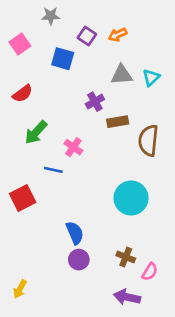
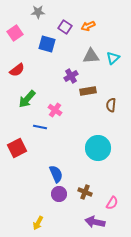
brown semicircle: (148, 140) -> (111, 105), size x0.6
brown cross: (126, 257) -> (85, 192), moved
yellow arrow: (20, 289) -> (38, 223), moved

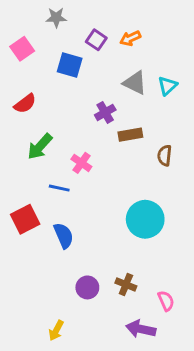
gray triangle: (91, 56) -> (135, 83), turned 30
blue semicircle: (56, 174) -> (64, 236), moved
pink semicircle: (112, 203) -> (166, 301), turned -56

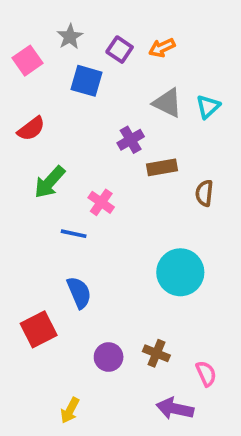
gray star: (56, 18) -> (70, 37), moved, turned -30
red square: (25, 219) -> (39, 329), moved

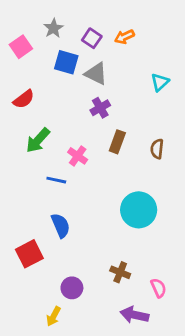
gray triangle: (167, 103) -> (96, 74), moved
brown rectangle: (162, 167) -> (117, 142), moved, turned -60
purple circle: (109, 357) -> (72, 288), moved

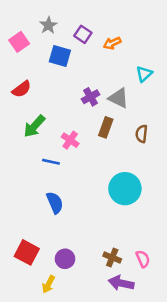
orange arrow: (124, 37) -> (112, 43), moved
gray triangle: (96, 74) -> (119, 98), moved
red square: (29, 254) -> (27, 252), moved, turned -35
brown cross: (120, 272) -> (112, 258), moved

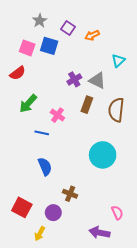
pink square: (19, 42) -> (27, 48), moved, turned -35
brown semicircle: (142, 134) -> (116, 110), size x1.6
brown cross: (112, 258) -> (70, 194), moved

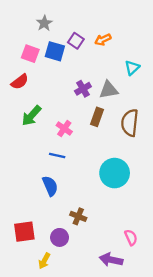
purple square: (68, 28) -> (76, 41), moved
gray triangle: (97, 80) -> (109, 90), turned -36
blue line: (42, 133) -> (57, 155), moved
red square: (22, 207) -> (24, 232), turned -36

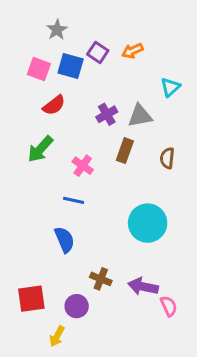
red semicircle: (20, 82) -> (54, 105), moved
brown semicircle: (130, 123) -> (167, 158), size x0.6
purple arrow: (111, 260) -> (143, 286), moved

